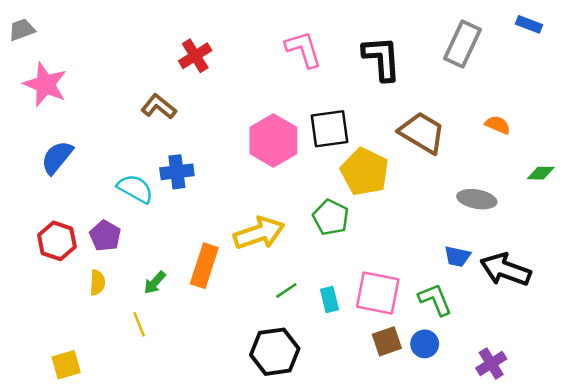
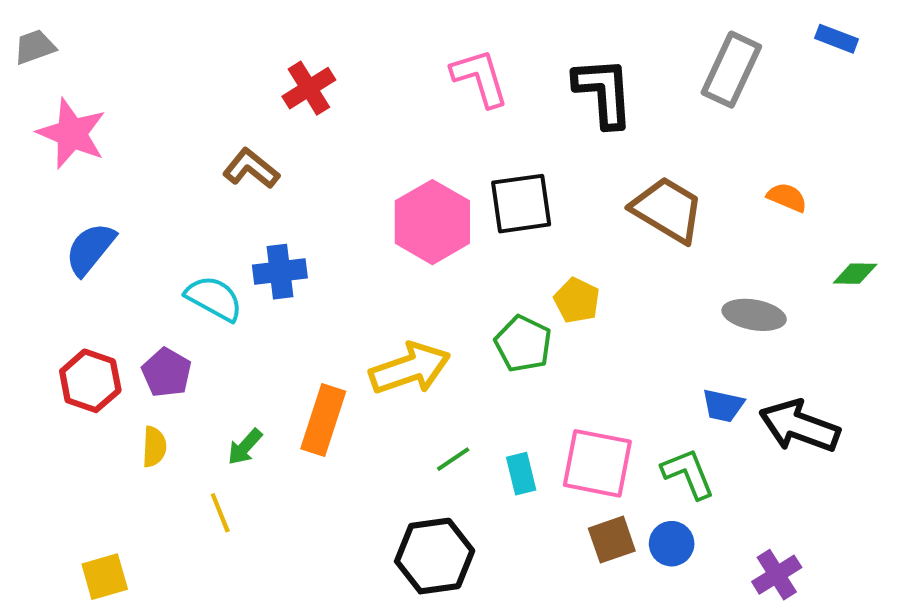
yellow pentagon: (365, 172) -> (577, 300), moved, size x0.6

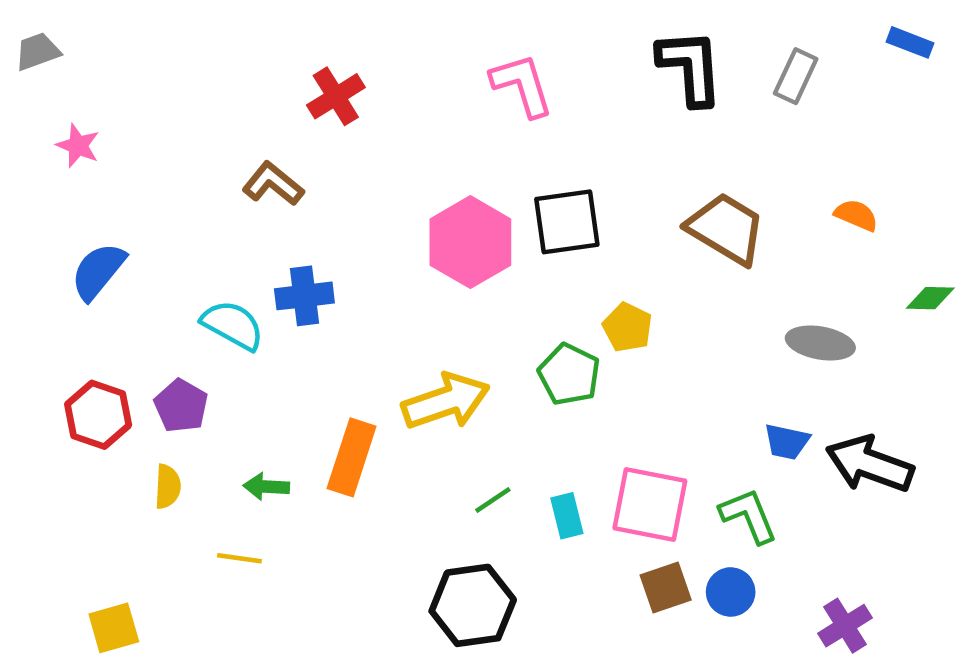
gray rectangle: (731, 70) -> (796, 76), size x0.7
black L-shape: (604, 92) -> (690, 67), moved
pink star: (72, 133) -> (78, 146), size x0.6
green arrow: (245, 447) -> (266, 487), turned 51
yellow line: (220, 513) -> (239, 558), turned -60

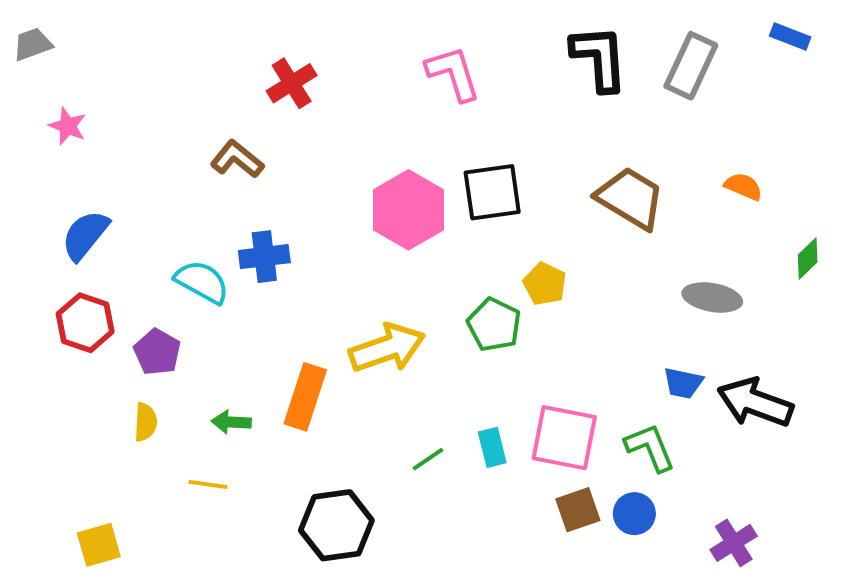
gray rectangle: (796, 76) -> (691, 66), size x1.4
green diamond: (930, 298) -> (808, 259), turned -45
red hexagon: (98, 415) -> (85, 323), moved
green line: (493, 500) -> (428, 459), moved
black hexagon: (473, 605) -> (336, 525), moved

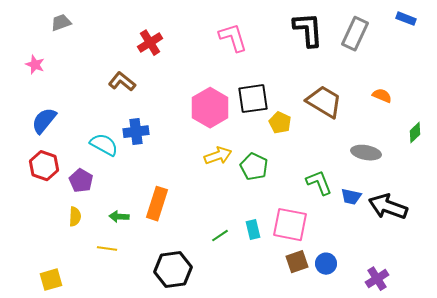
gray trapezoid: (33, 44) -> (61, 23), moved
yellow pentagon: (545, 284) -> (280, 123), moved
yellow arrow: (387, 348) -> (218, 156), moved, size x0.7
green L-shape: (650, 447) -> (319, 183), moved

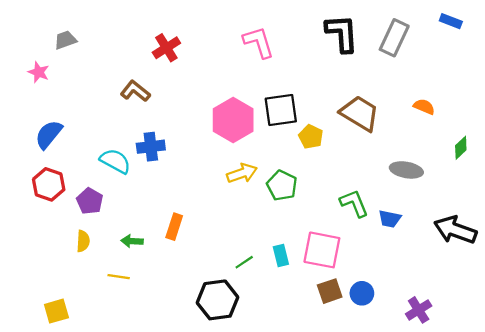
gray trapezoid: (61, 23) -> (65, 40), moved
orange rectangle: (157, 204) -> (174, 227), size x0.7
black arrow: (388, 207) -> (455, 230), moved
black hexagon: (173, 270) -> (218, 300), moved

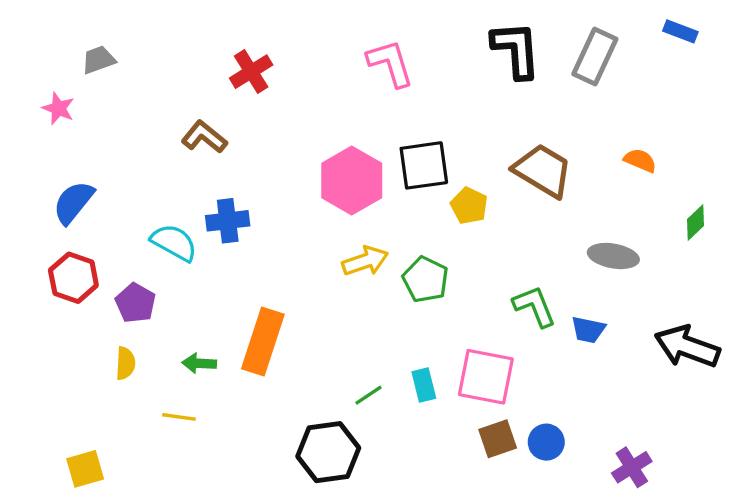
orange rectangle: (174, 227) -> (263, 341), size x1.6

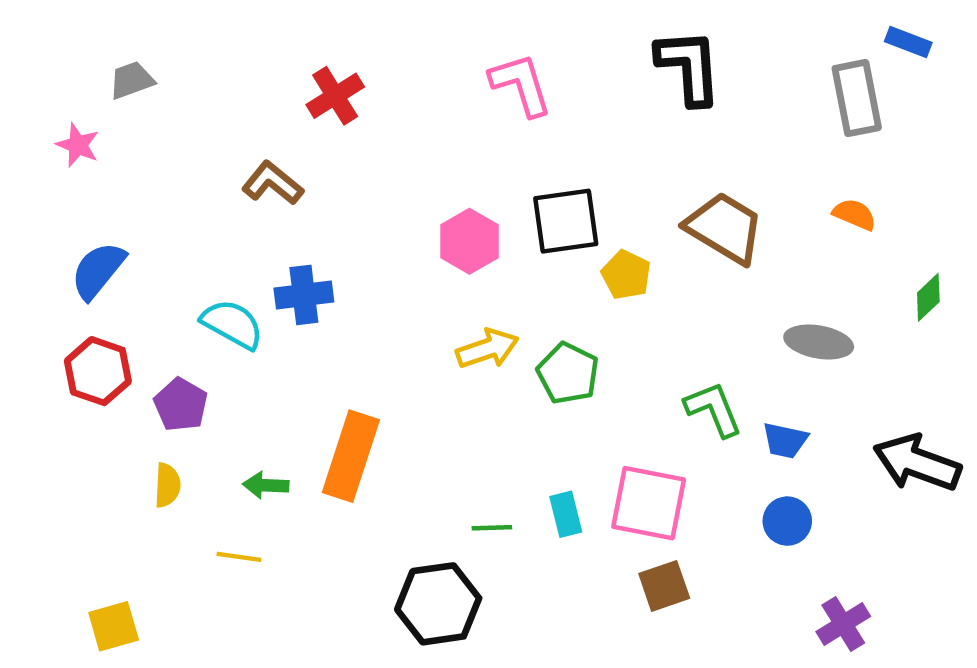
gray rectangle: (595, 56) -> (857, 98), moved, turned -36
pink hexagon: (352, 181) -> (469, 241), size x0.7
green line: (369, 395) -> (492, 528), turned 32
blue circle: (546, 442) -> (787, 521), moved

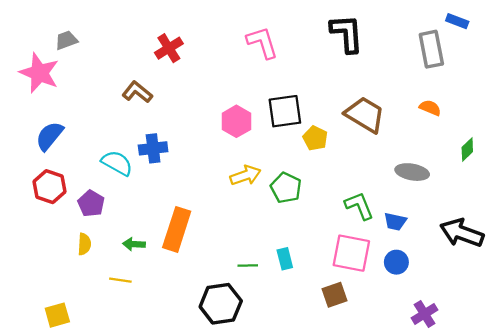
pink star: (78, 145) -> (39, 73), size x1.8
pink square: (649, 503) -> (351, 253), moved

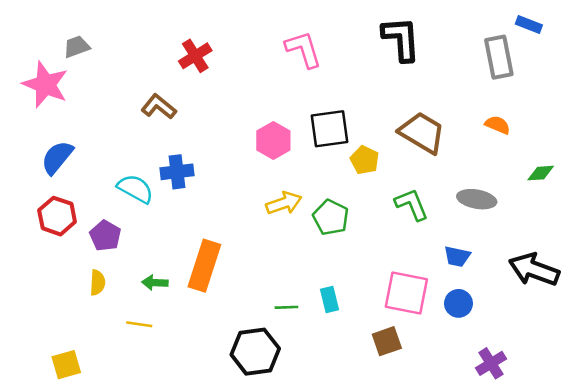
green diamond: (467, 149) -> (541, 173), turned 40
green L-shape: (359, 206) -> (412, 204), moved

